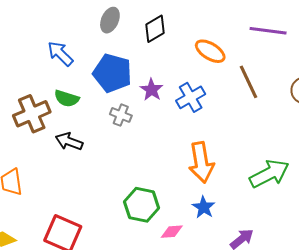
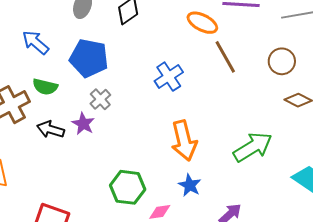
orange ellipse: (210, 51) -> (202, 23), moved
purple star: (152, 90) -> (83, 124), moved
gray cross: (121, 115) -> (100, 99), turned 30

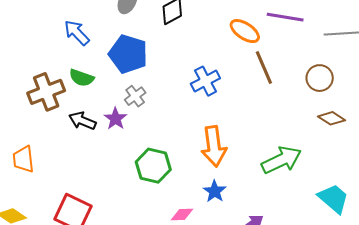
green hexagon: (128, 187) -> (153, 166), moved

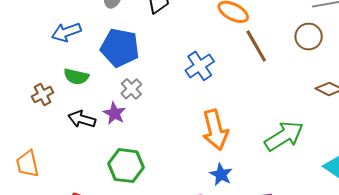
blue arrow: (77, 33) -> (66, 32), turned -60
brown circle: (320, 78) -> (309, 37), moved
brown cross: (46, 92) -> (43, 94), size x0.6
green hexagon: (153, 166) -> (126, 166), moved

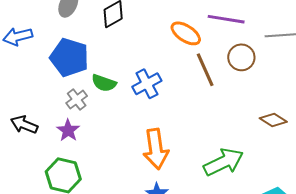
brown circle: (309, 37) -> (241, 57), moved
green semicircle: (76, 77) -> (104, 83), moved
purple star: (114, 113) -> (68, 130), moved

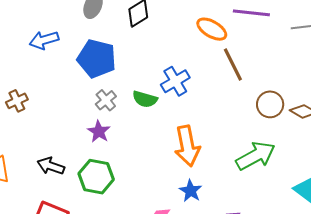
brown circle: (241, 57) -> (270, 104), moved
green semicircle: (104, 83) -> (145, 99), moved
black arrow: (24, 125) -> (51, 166), moved

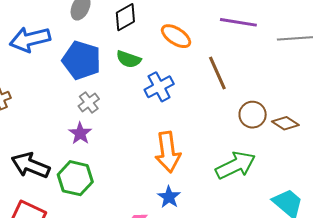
orange ellipse: (212, 29) -> (176, 36), moved
blue arrow: (44, 40) -> (30, 39), size x1.4
green semicircle: (145, 99) -> (129, 59), moved
black arrow: (51, 166) -> (31, 165), size x1.4

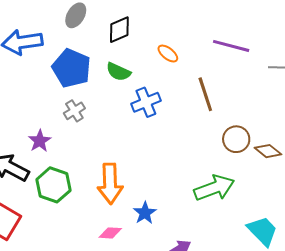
orange ellipse: (176, 36) -> (168, 54), size x0.7
purple star: (80, 133) -> (40, 141), moved
orange arrow: (168, 152) -> (110, 184), moved

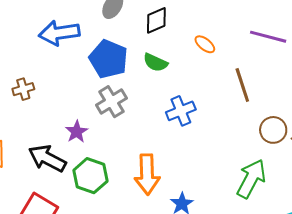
blue cross: (146, 102) -> (181, 111), moved
gray cross: (74, 111) -> (111, 102), size x1.4
green arrow: (214, 188) -> (251, 179), turned -42

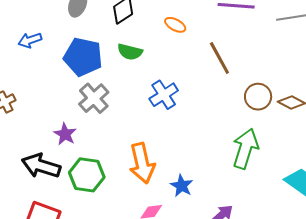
blue arrow: (59, 33) -> (30, 40), size x0.6

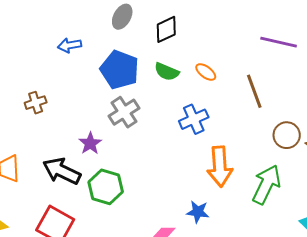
orange ellipse: (175, 25) -> (206, 72), moved
orange arrow: (142, 163) -> (220, 167), moved
blue star: (182, 186) -> (198, 212), turned -30

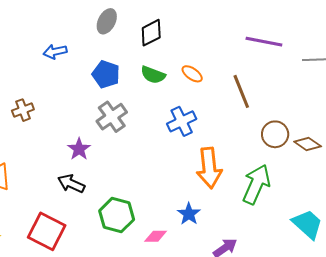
blue pentagon: (120, 70) -> (106, 74), size x0.7
black arrow: (62, 171) -> (71, 184), moved, size x0.7
green hexagon: (106, 187) -> (117, 215), moved
blue star: (198, 212) -> (189, 214), turned 30

